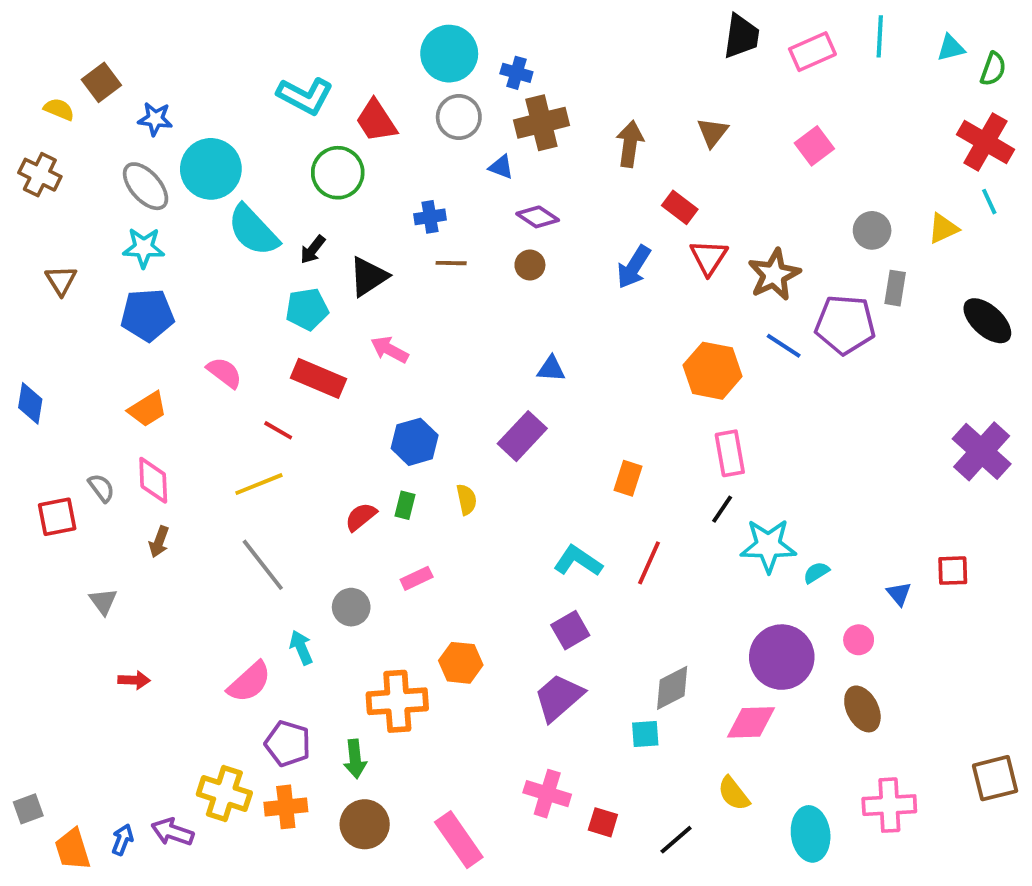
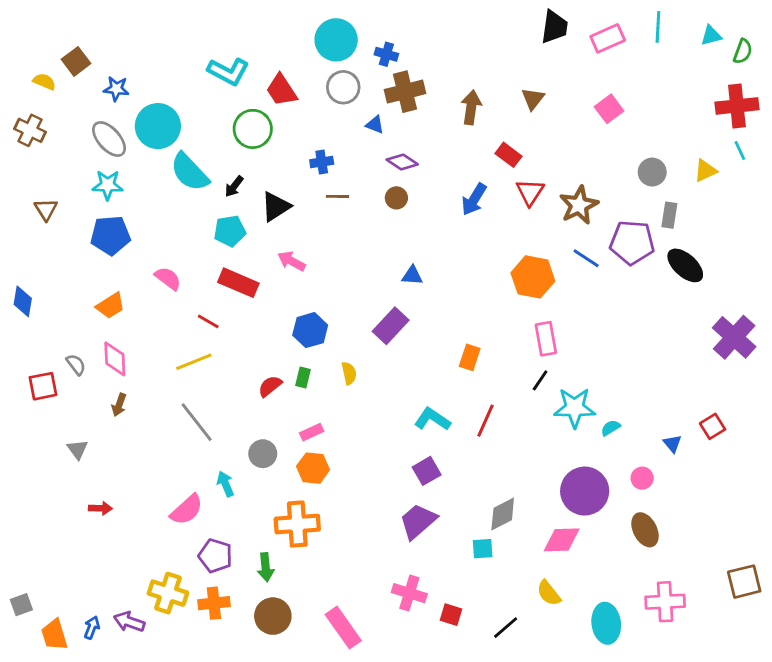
red cross: (985, 142) -> (737, 106), turned -36
black ellipse: (987, 321) -> (685, 265), moved
red square: (953, 571) -> (713, 426), turned -30
orange hexagon: (461, 663) -> (313, 468), moved

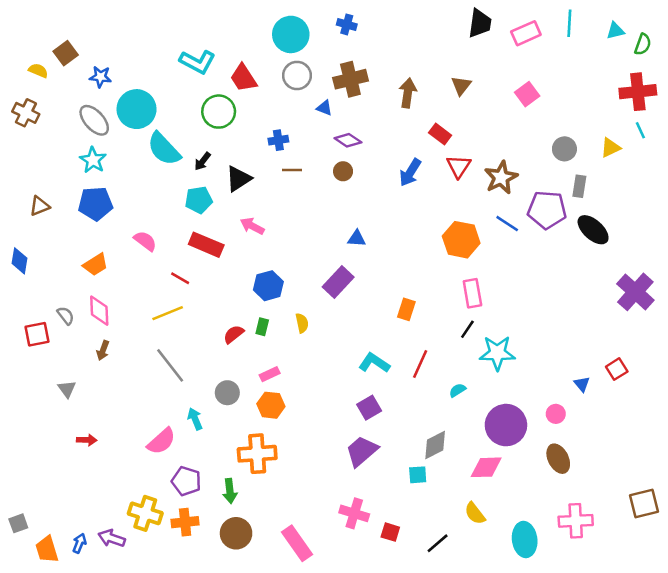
blue cross: (386, 54) -> (347, 24), moved
cyan star: (108, 185) -> (93, 160), turned 30
brown triangle: (46, 209) -> (39, 206), moved, turned 40
cyan semicircle: (611, 428) -> (457, 390), moved

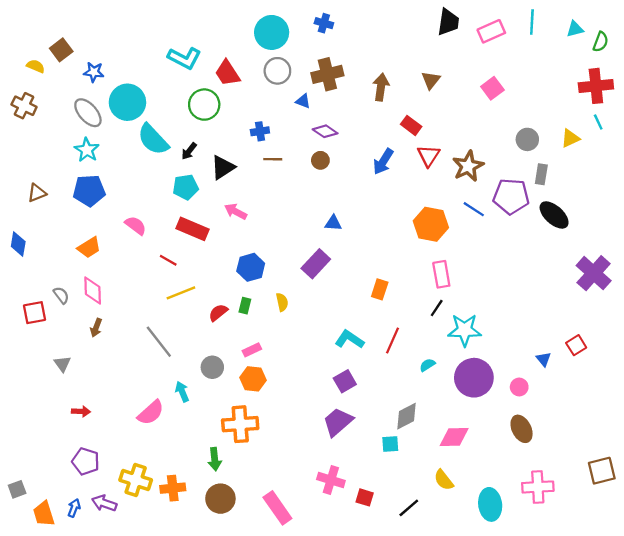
yellow line: (168, 313) -> (181, 293), moved
purple circle: (506, 425) -> (474, 378), moved
purple pentagon: (186, 481) -> (86, 461), moved

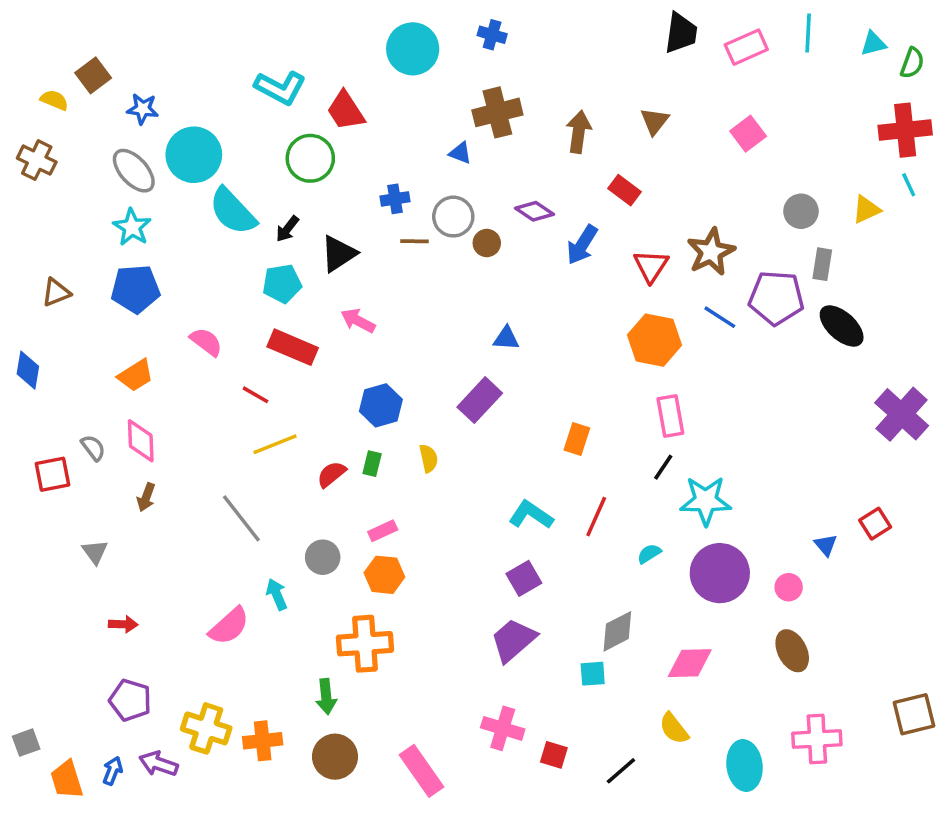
gray circle: (277, 71) -> (453, 217), moved
purple diamond: (325, 131) -> (534, 211), moved
red triangle: (429, 156) -> (651, 266), moved

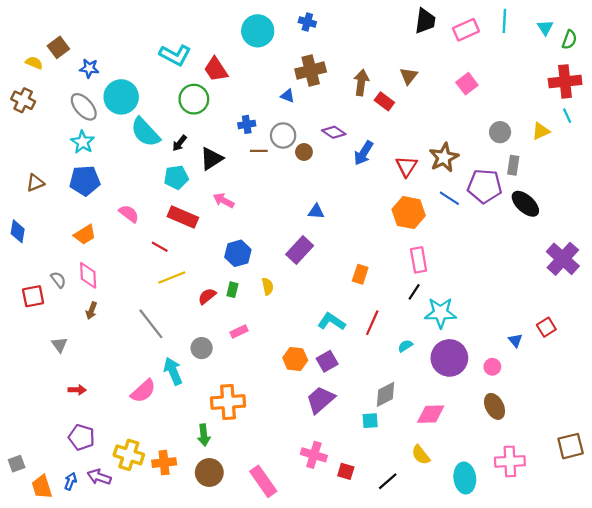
cyan triangle: (873, 44) -> (545, 28), turned -49
red rectangle: (624, 190) -> (384, 101), moved
orange hexagon: (384, 575) -> (295, 359), moved
cyan arrow: (277, 594) -> (173, 371), size x1.4

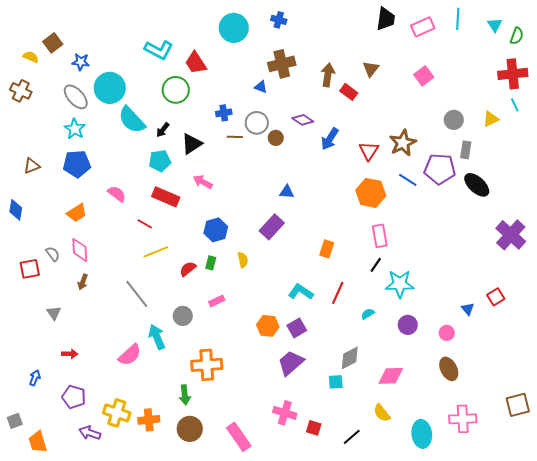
purple circle: (449, 358) -> (408, 325), size x0.6
blue arrow: (70, 481) -> (35, 378), moved

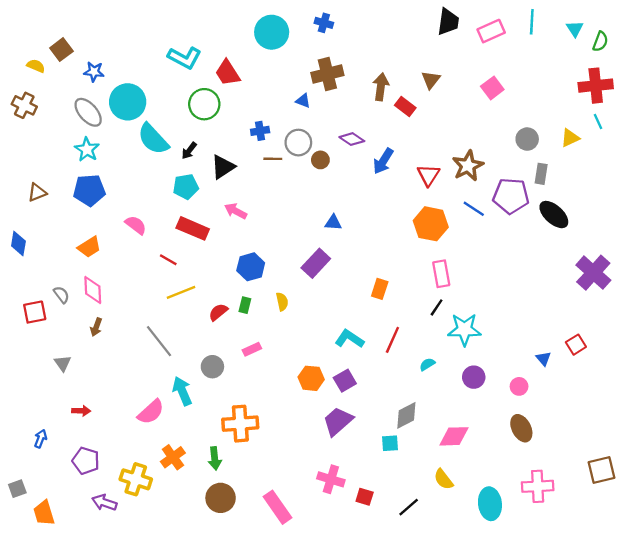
orange cross: (149, 420) -> (173, 457), moved, turned -30

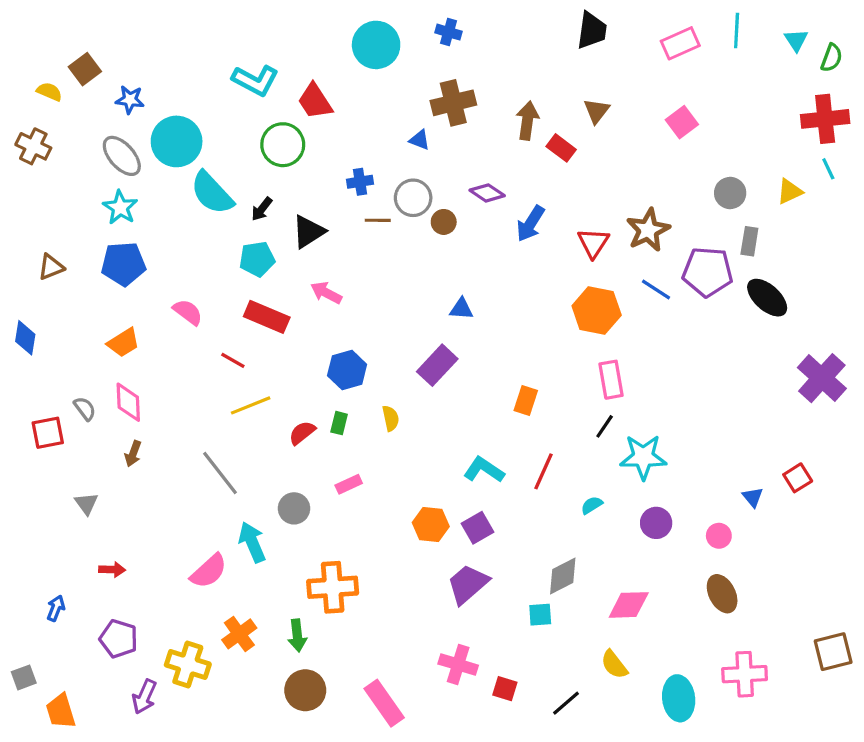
black trapezoid: (448, 22) -> (592, 30), moved
purple arrow: (104, 503) -> (144, 697), turned -85

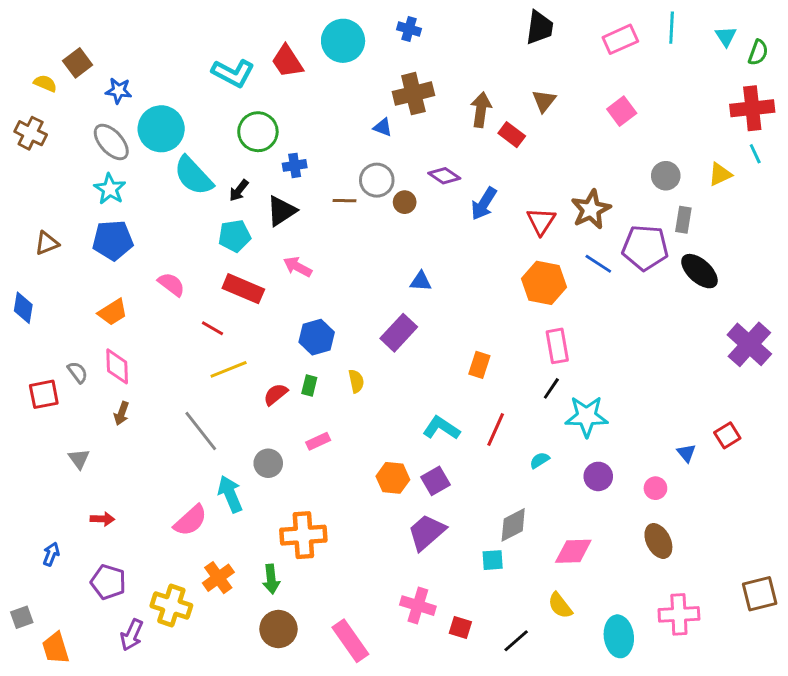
red trapezoid: (315, 101) -> (287, 61), moved
blue cross: (360, 182) -> (295, 165), moved

